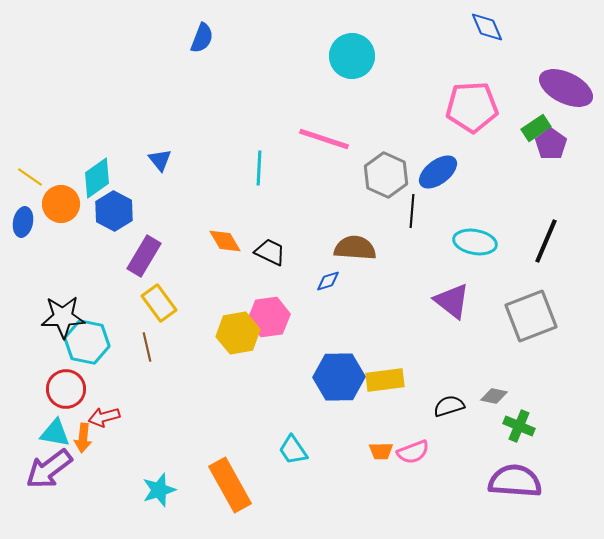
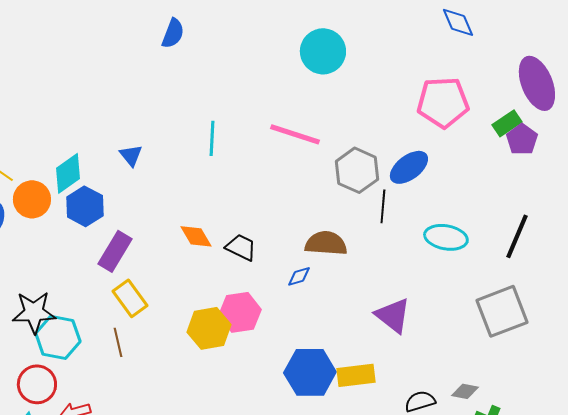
purple ellipse: (566, 88) -> (537, 83), turned 42
cyan line: (259, 168) -> (212, 138), moved
purple triangle: (452, 301) -> (393, 315), moved

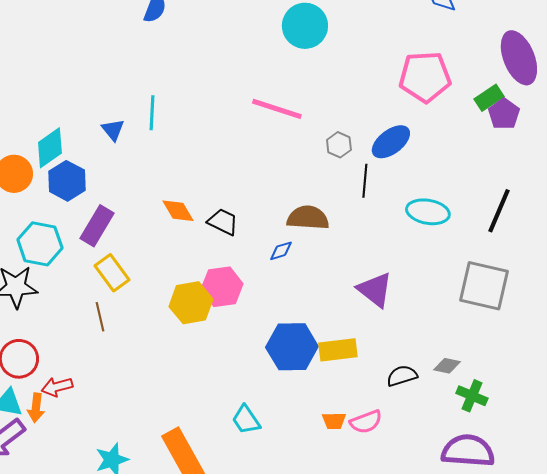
cyan line: (212, 138) -> (152, 113), moved
gray hexagon: (357, 170) -> (339, 145), size x0.6
gray square: (502, 311) -> (484, 286), turned 34
cyan hexagon: (58, 337) -> (40, 244), moved

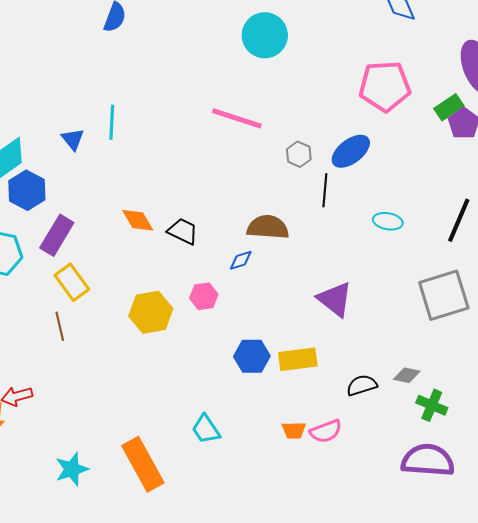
cyan ellipse: (428, 212) -> (388, 221), size x0.7
gray square: (484, 286) -> (444, 295), turned -30
pink hexagon: (222, 287) -> (204, 296), moved, size x0.7
blue hexagon: (292, 347) -> (252, 356), size x0.7

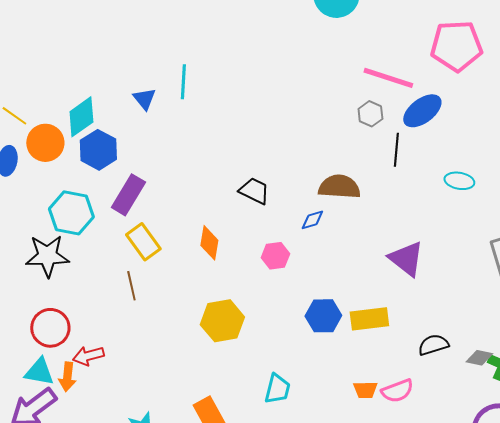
pink line: (237, 118) -> (388, 78), moved
orange diamond: (138, 220) -> (209, 243), moved, turned 40
yellow hexagon: (151, 312) -> (222, 321), moved
gray diamond: (407, 375) -> (479, 358), moved
cyan trapezoid: (206, 429) -> (277, 389), turned -132

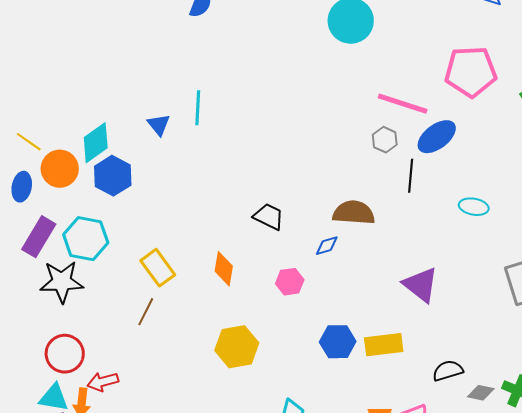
purple rectangle: (128, 195) -> (39, 237), moved
brown line: (131, 286) -> (146, 312), turned 40
gray diamond: (479, 358) -> (481, 393), moved

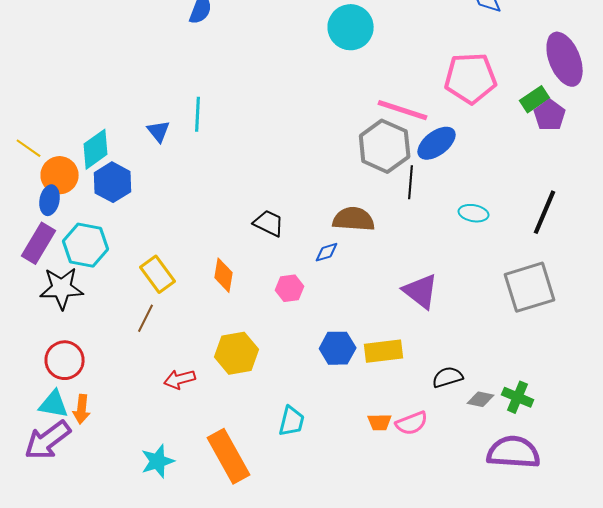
gray hexagon: (385, 140) -> (385, 146), size x2.0
blue ellipse: (22, 187) -> (50, 200), moved
red arrow: (103, 382) -> (180, 379), moved

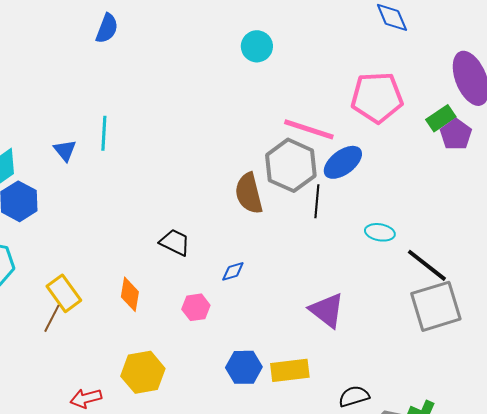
cyan circle: (351, 27) -> (257, 46), size x0.7
black line: (545, 212) -> (427, 265), moved, turned -75
brown semicircle: (354, 219) -> (249, 193), moved, turned -108
brown line: (146, 318) -> (52, 318), moved

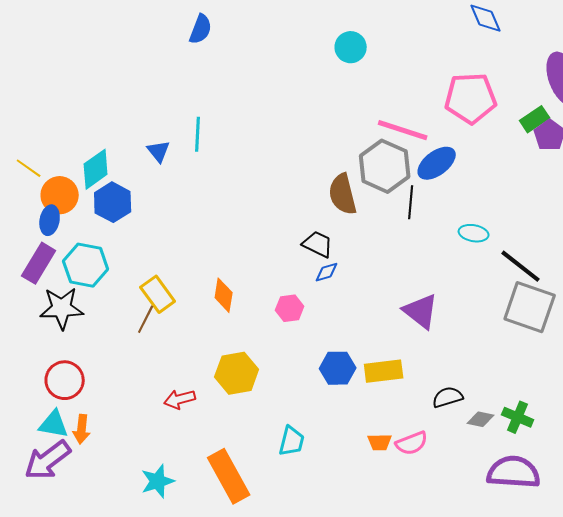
black trapezoid: (175, 242) -> (318, 244), moved
gray square: (436, 306) -> (530, 307), turned 36

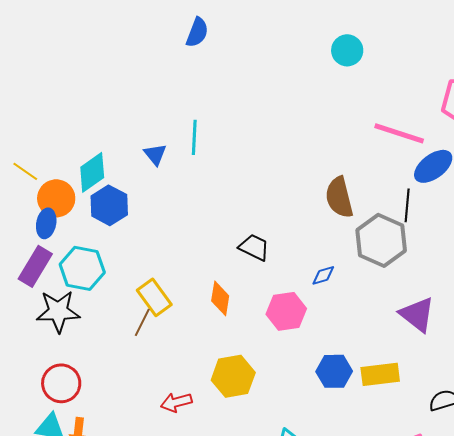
gray hexagon: (385, 166) -> (381, 240), moved
black trapezoid: (318, 244) -> (254, 247), moved
pink hexagon: (290, 308) -> (286, 311), size x1.4

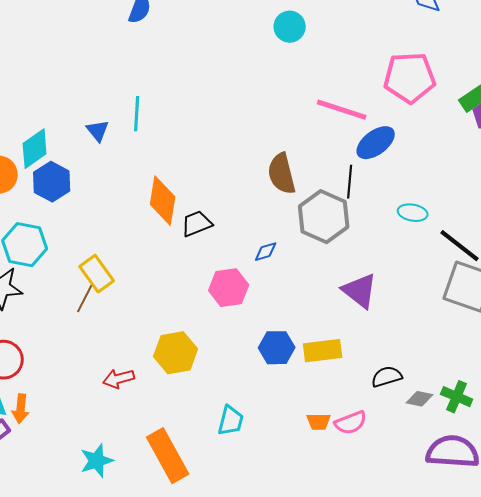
black trapezoid: (254, 247) -> (197, 224), turned -48
orange diamond: (220, 298) -> (163, 201), moved, size x1.4

